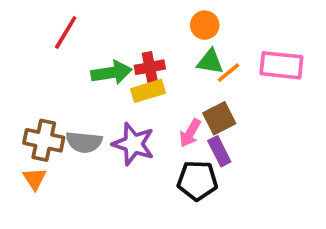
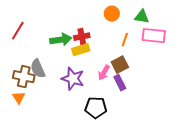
red line: (66, 32) -> (18, 31), moved
green triangle: (210, 62) -> (142, 17), moved
orange line: (228, 73) -> (125, 40), turned -32
gray semicircle: (84, 142) -> (38, 69), moved, turned 60
black pentagon: (197, 181) -> (96, 108), moved

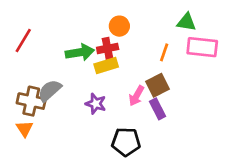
orange circle: (112, 14) -> (119, 26), moved
gray semicircle: (38, 69) -> (50, 91), turned 72
purple star: (73, 79) -> (96, 104), size x0.7

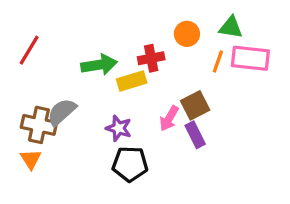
orange circle: (119, 26) -> (187, 34), moved
red cross: (108, 48) -> (151, 58), moved
orange line: (164, 52) -> (218, 62), moved
black pentagon: (126, 142) -> (130, 164), moved

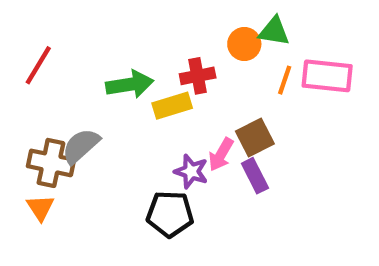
green triangle: (231, 27) -> (274, 31), moved
purple star: (119, 128) -> (191, 171), moved

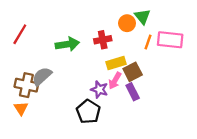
green triangle: (274, 31) -> (142, 17), turned 42
yellow rectangle: (172, 106) -> (116, 63), moved
black pentagon: (170, 214) -> (88, 112), turned 30

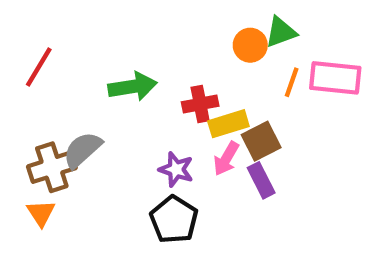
green triangle: (142, 17) -> (281, 32), turned 49
red cross: (103, 40) -> (200, 104), moved
brown cross: (26, 85) -> (52, 167), turned -30
purple star: (99, 90) -> (176, 169), moved

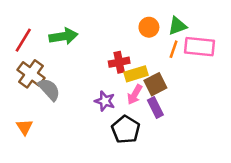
green triangle: (281, 32) -> (177, 26), moved
green arrow: (133, 87) -> (63, 36), moved
gray semicircle: (82, 150) -> (49, 89), turned 90
brown cross: (52, 167) -> (31, 74), moved, turned -36
black pentagon: (174, 220) -> (126, 130), moved

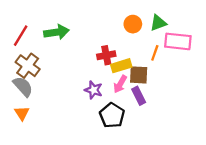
orange line: (174, 49) -> (155, 53), moved
brown square: (155, 84) -> (139, 75), turned 30
gray semicircle: (49, 89) -> (23, 86), moved

